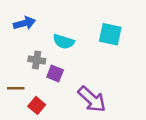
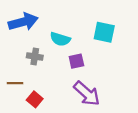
blue arrow: (24, 23) -> (23, 22), size x1.4
purple square: (55, 74) -> (76, 61), moved, turned -35

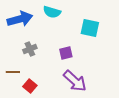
cyan semicircle: (60, 39) -> (52, 12), moved
gray cross: (35, 56) -> (30, 49), turned -32

